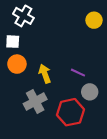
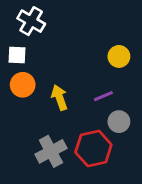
yellow circle: (94, 20) -> (119, 56), moved
purple line: (78, 73) -> (103, 96), turned -48
gray cross: (35, 101) -> (51, 151), moved

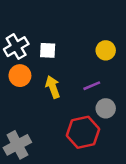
white cross: (31, 21) -> (16, 47), moved, turned 30
white square: (17, 55) -> (48, 50), moved
gray cross: (51, 151) -> (17, 145), moved

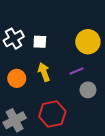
yellow circle: (106, 50) -> (88, 42), size x1.5
orange circle: (20, 76) -> (17, 78), moved
red hexagon: (83, 132) -> (52, 114), moved

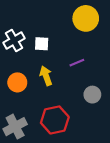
yellow circle: (88, 42) -> (86, 18), moved
purple line: (76, 71) -> (77, 63), moved

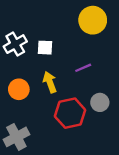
red hexagon: (55, 120) -> (70, 113), moved

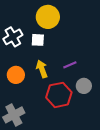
yellow circle: (93, 20) -> (48, 17), moved
purple line: (83, 68) -> (70, 65), moved

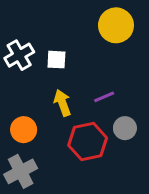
yellow circle: (48, 17) -> (116, 25), moved
orange circle: (16, 75) -> (24, 130), moved

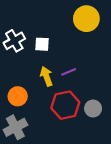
purple line: (104, 97) -> (69, 72), moved
gray circle: (125, 128) -> (93, 108), moved

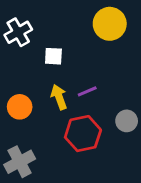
white cross: (14, 41) -> (18, 32), moved
orange circle: (18, 96) -> (20, 107), moved
gray circle: (93, 108) -> (127, 121), moved

